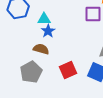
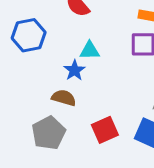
cyan triangle: (44, 19) -> (90, 50), moved

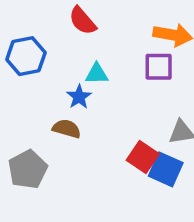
red square: (105, 130) -> (143, 157), moved, turned -32
gray pentagon: (48, 133) -> (28, 169), moved

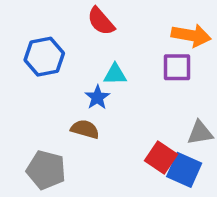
gray pentagon: (28, 169) -> (46, 170), turned -30

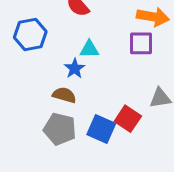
gray pentagon: (46, 170) -> (60, 129), moved
blue square: (184, 170) -> (101, 129), moved

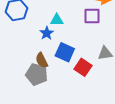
brown semicircle: (64, 95) -> (42, 60), moved, turned -133
blue square: (101, 129) -> (65, 52), moved

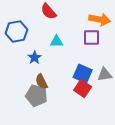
blue star: (47, 33) -> (34, 58), moved
blue square: (65, 52) -> (83, 74), moved

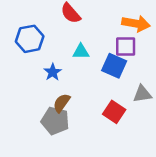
blue square: (83, 74) -> (114, 66), moved
brown semicircle: (42, 82) -> (62, 103), turned 63

